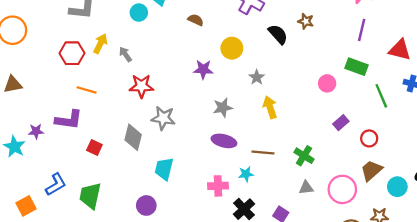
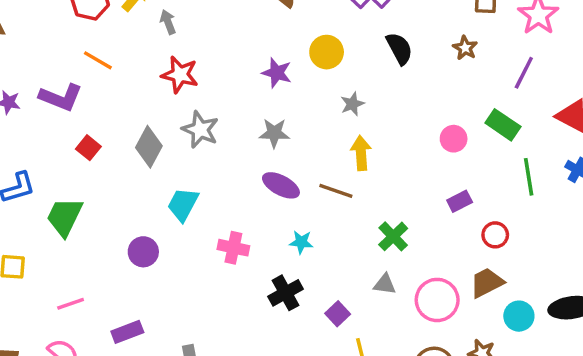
brown star: (306, 21) -> (465, 48), moved
gray star: (223, 108) -> (274, 133), moved
brown line: (263, 153) -> (336, 191), moved
pink cross: (218, 186) -> (233, 248), moved

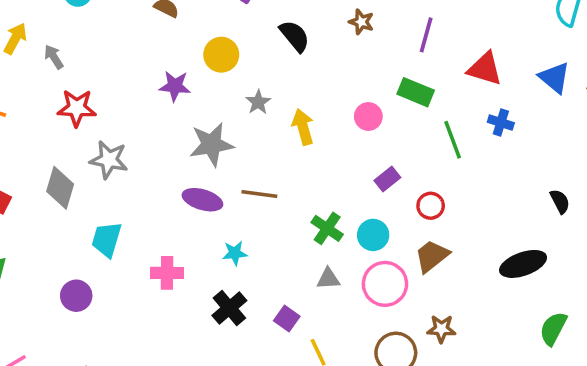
gray star: (274, 133) -> (211, 144), moved, size x1.4
yellow arrow: (361, 153) -> (303, 127), moved
cyan circle: (519, 316) -> (373, 235), moved

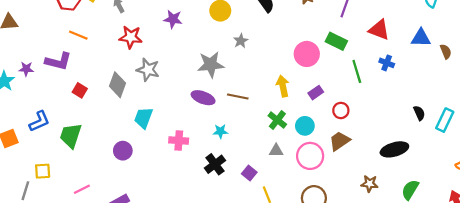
blue triangle: (554, 78) -> (421, 38), turned -42
purple star: (175, 86) -> (173, 19), moved
pink circle: (368, 117) -> (307, 54), size x1.5
yellow arrow: (303, 127) -> (283, 86), moved
brown star: (441, 329) -> (369, 184), moved

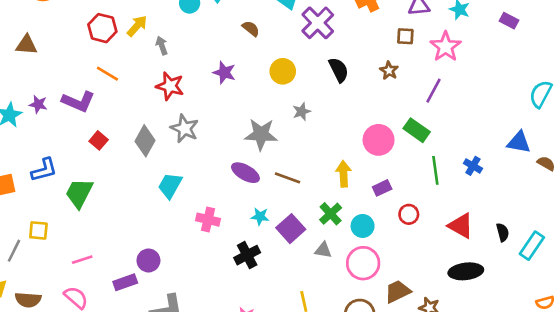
red triangle: (379, 30) -> (461, 226), moved
brown semicircle: (446, 52) -> (546, 163), turned -48
brown trapezoid: (340, 141) -> (398, 292), moved
purple circle: (123, 151) -> (148, 260), moved
purple square: (249, 173) -> (291, 229), moved, size x1.5

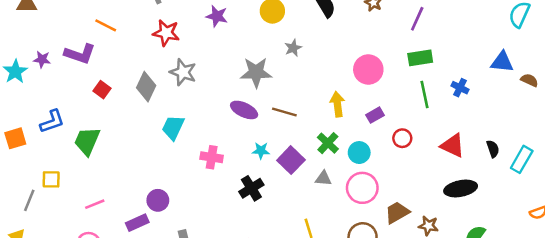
green rectangle: (417, 130) -> (420, 58), moved, turned -40

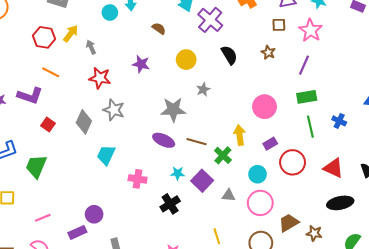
red circle: (402, 138) -> (293, 162), size x1.6
green cross: (328, 143) -> (223, 155), moved

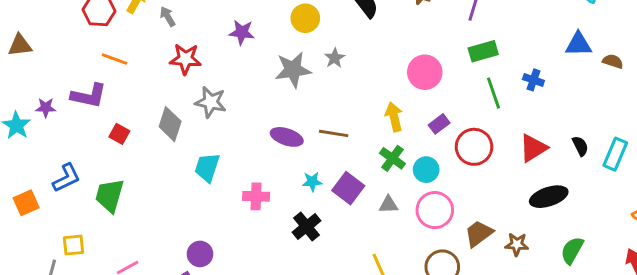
gray star: (173, 110) -> (293, 70), moved
green cross: (223, 155) -> (392, 158), moved
red triangle: (333, 168) -> (533, 148), turned -50

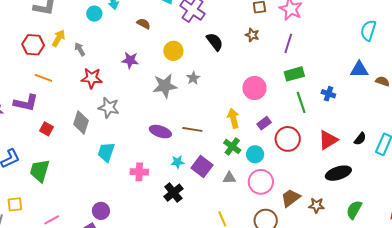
black semicircle: (580, 146) -> (360, 139), turned 64

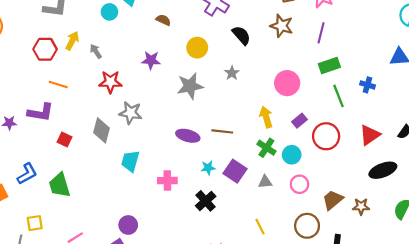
brown star: (252, 35) -> (282, 26), size x1.5
gray star: (193, 78) -> (232, 73), moved
green trapezoid: (40, 171) -> (60, 185), turned -30
pink circle: (261, 182) -> (300, 184), size x0.7

